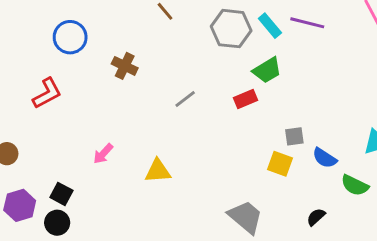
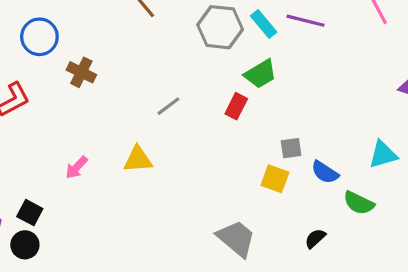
brown cross: (125, 66) -> (81, 72), moved
red rectangle: (245, 99) -> (236, 106), turned -40
yellow triangle: (158, 171) -> (138, 159), moved

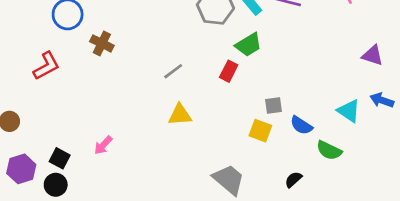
cyan triangle: (383, 155) -> (349, 111), turned 50
yellow triangle: (138, 159) -> (180, 115), moved
pink arrow: (77, 167) -> (103, 145), moved

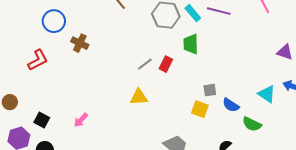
green trapezoid: (248, 45) -> (191, 44), turned 120
gray line: (173, 71) -> (145, 64), moved
red rectangle: (229, 71) -> (166, 64), moved
black square: (60, 158) -> (42, 120), moved

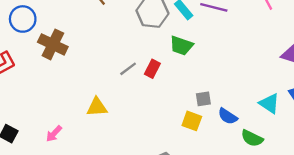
brown cross: (80, 43) -> (53, 44), size x1.4
green trapezoid: (191, 44) -> (181, 46), turned -70
yellow triangle: (139, 97) -> (97, 107), moved

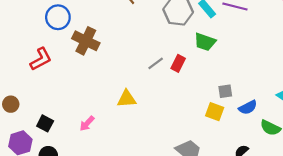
blue semicircle: (228, 116) -> (248, 107), turned -60

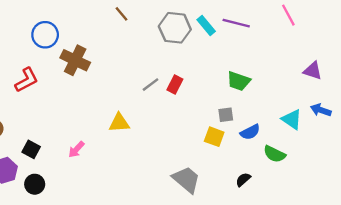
green trapezoid: (205, 42) -> (239, 81), moved

